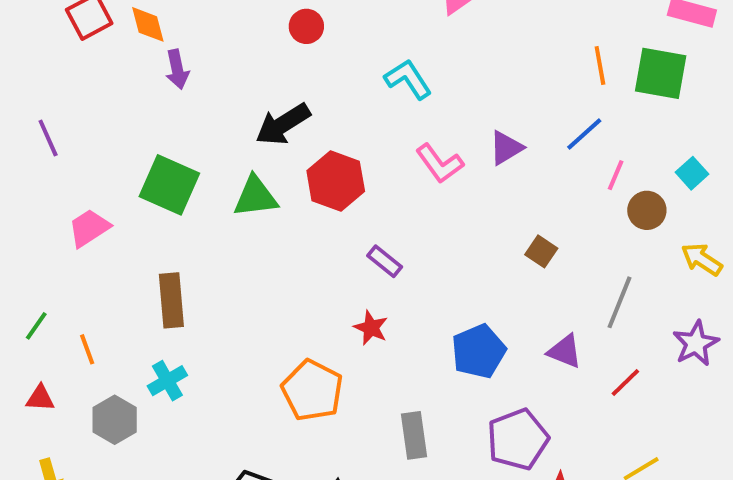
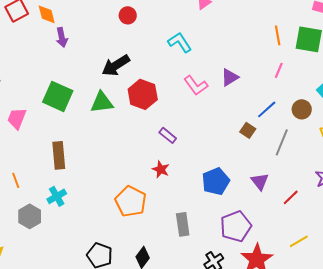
blue line: (584, 134) -> (267, 109), moved
pink line: (616, 175) -> (279, 70), moved
pink trapezoid: (89, 228) -> (17, 118), turned -35
gray line: (620, 302) -> (282, 142), moved
purple triangle: (565, 351) -> (260, 181), turned 30

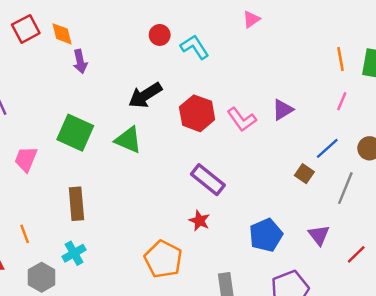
cyan L-shape: (180, 42) -> (195, 47), moved
red hexagon: (143, 94) -> (197, 113), moved
green triangle: (102, 102) -> (128, 140), turned 30
purple rectangle: (168, 135) -> (208, 180), size x1.6

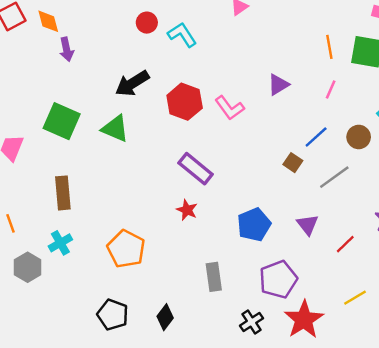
purple triangle: (283, 110) -> (278, 85), moved
gray line: (345, 188) -> (334, 177), turned 32
orange pentagon: (163, 259) -> (126, 249), moved

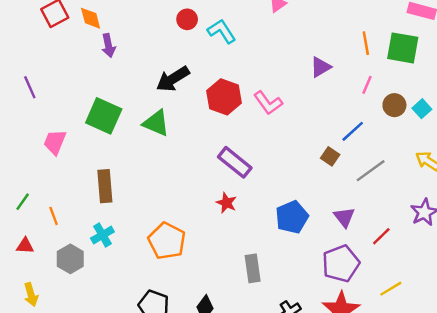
purple triangle: (278, 85) -> (321, 67), moved
brown circle: (359, 137) -> (394, 105), moved
purple pentagon: (278, 279) -> (341, 264), moved

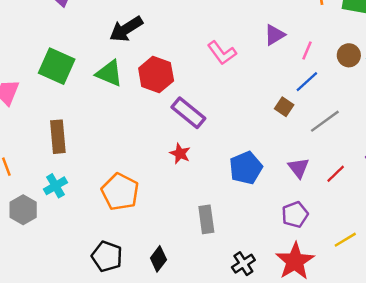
purple triangle: (321, 67) -> (275, 35), moved
pink line: (367, 85) -> (307, 51), moved
red hexagon: (224, 97) -> (156, 74), moved
red line: (381, 236) -> (336, 174), moved
purple pentagon: (341, 264) -> (295, 215), size x0.7

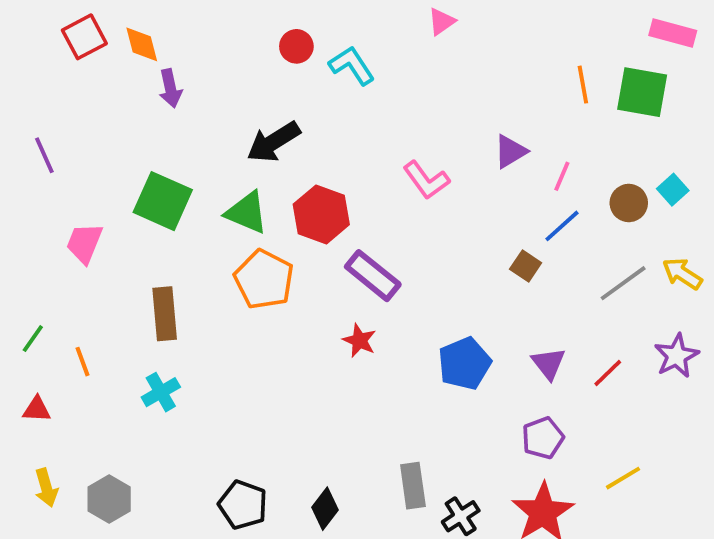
brown circle: (349, 55) -> (629, 203), moved
gray line: (325, 121) -> (623, 283), moved
orange pentagon: (120, 192) -> (264, 279), moved
gray hexagon: (23, 210) -> (109, 499), moved
gray rectangle: (206, 219) -> (413, 486), moved

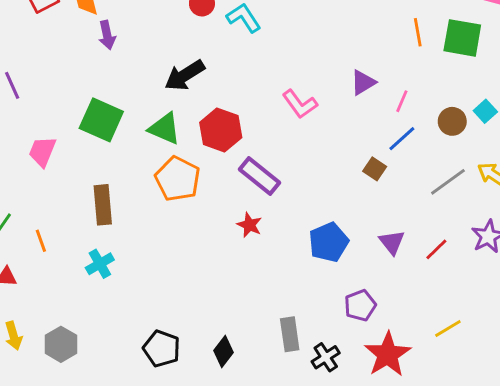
purple pentagon: (543, 438) -> (360, 305), moved

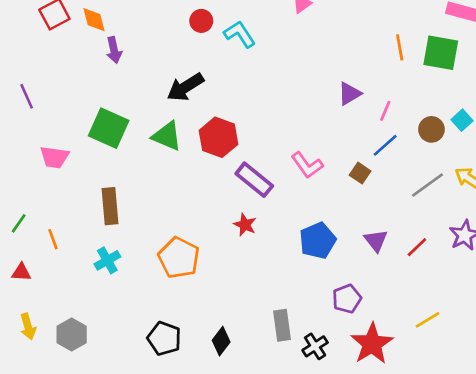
pink L-shape: (300, 104) -> (307, 165), moved
pink trapezoid: (42, 152) -> (54, 157), turned -104
orange pentagon: (178, 179) -> (179, 258), moved

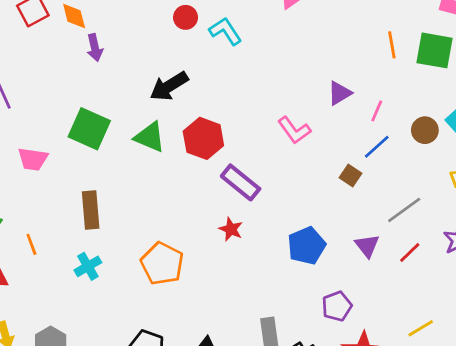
pink L-shape: (307, 165) -> (294, 130), moved
gray line: (428, 185) -> (404, 210), moved

